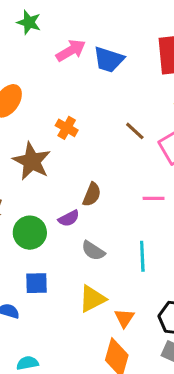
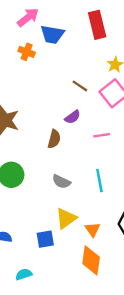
pink arrow: (71, 50) -> (28, 17), moved
orange cross: (67, 128) -> (27, 52), moved
purple semicircle: (69, 218) -> (73, 117), moved
blue square: (37, 283) -> (45, 239), moved

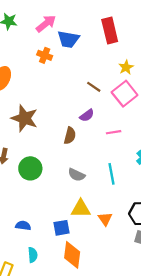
yellow triangle: (66, 218) -> (81, 209), turned 35
orange diamond: (91, 260) -> (72, 255), moved
cyan semicircle: (24, 274) -> (33, 255), moved, turned 104

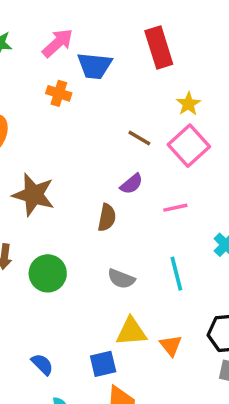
blue semicircle: (23, 226) -> (42, 364), turned 40

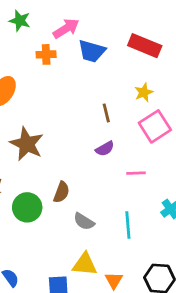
red rectangle: (159, 48) -> (145, 46), turned -60
orange cross: (59, 93) -> (46, 54), moved, turned -30
yellow star: (188, 104) -> (144, 92), moved
brown line: (139, 138) -> (106, 113), moved, turned 36
brown semicircle: (107, 218) -> (61, 192), moved

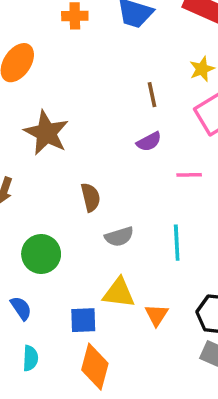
brown semicircle: (61, 192) -> (91, 197), turned -35
green circle: (27, 207) -> (41, 254), moved
gray semicircle: (84, 221) -> (119, 237), turned -50

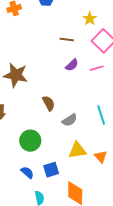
brown line: (152, 95) -> (67, 40), turned -56
pink line: (189, 175) -> (97, 68), moved
blue square: (83, 320) -> (51, 170), moved

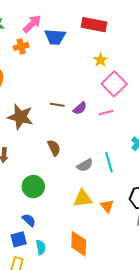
brown line: (67, 40) -> (57, 105), moved
gray semicircle: (70, 120) -> (85, 165), moved
blue square: (51, 170) -> (19, 239), moved

